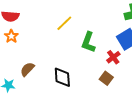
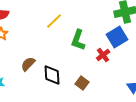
brown semicircle: (27, 69) -> (28, 64), moved
brown square: (106, 78) -> (82, 83), moved

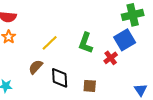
yellow line: (54, 21) -> (50, 43), moved
brown square: (82, 83) -> (90, 86), turned -32

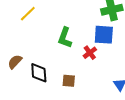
blue square: (125, 40) -> (104, 35), turned 35
yellow line: (50, 43) -> (28, 14), moved

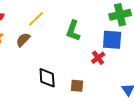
green L-shape: (65, 38) -> (73, 31), moved
brown semicircle: (15, 62) -> (23, 40), moved

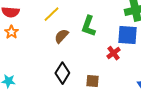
brown semicircle: (23, 40) -> (61, 36), moved
black diamond: (47, 78) -> (62, 73), turned 35

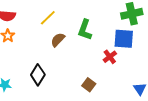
black diamond: (62, 73) -> (38, 75), moved
brown square: (92, 81) -> (89, 85), turned 32

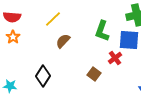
green L-shape: (85, 30) -> (102, 31), moved
brown square: (89, 85) -> (94, 74), moved

